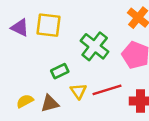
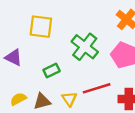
purple triangle: (20, 28) -> (14, 57), moved
yellow triangle: (78, 91) -> (69, 99), moved

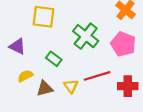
green rectangle: (52, 70) -> (54, 59), turned 63
yellow semicircle: (18, 99) -> (25, 76), moved

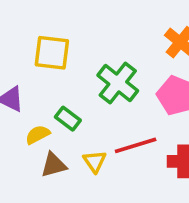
yellow semicircle: (25, 76) -> (38, 135), moved

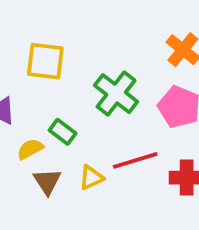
yellow triangle: (95, 161) -> (91, 178), turned 40
brown triangle: (54, 165) -> (47, 181), turned -48

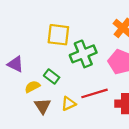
yellow square: (45, 61) -> (58, 35), moved
green cross: (116, 94) -> (83, 54), turned 30

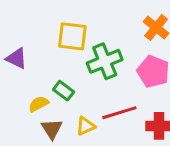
purple triangle: (15, 64) -> (17, 58), moved

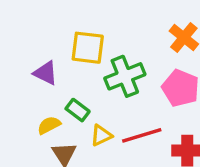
purple triangle: (17, 58) -> (46, 73), moved
yellow triangle: (86, 126) -> (101, 135), moved

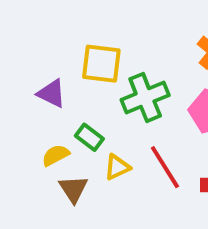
red line: (142, 135) -> (165, 167), turned 75

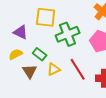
yellow semicircle: (56, 155) -> (16, 54), moved
brown triangle: (73, 189) -> (30, 71), moved

